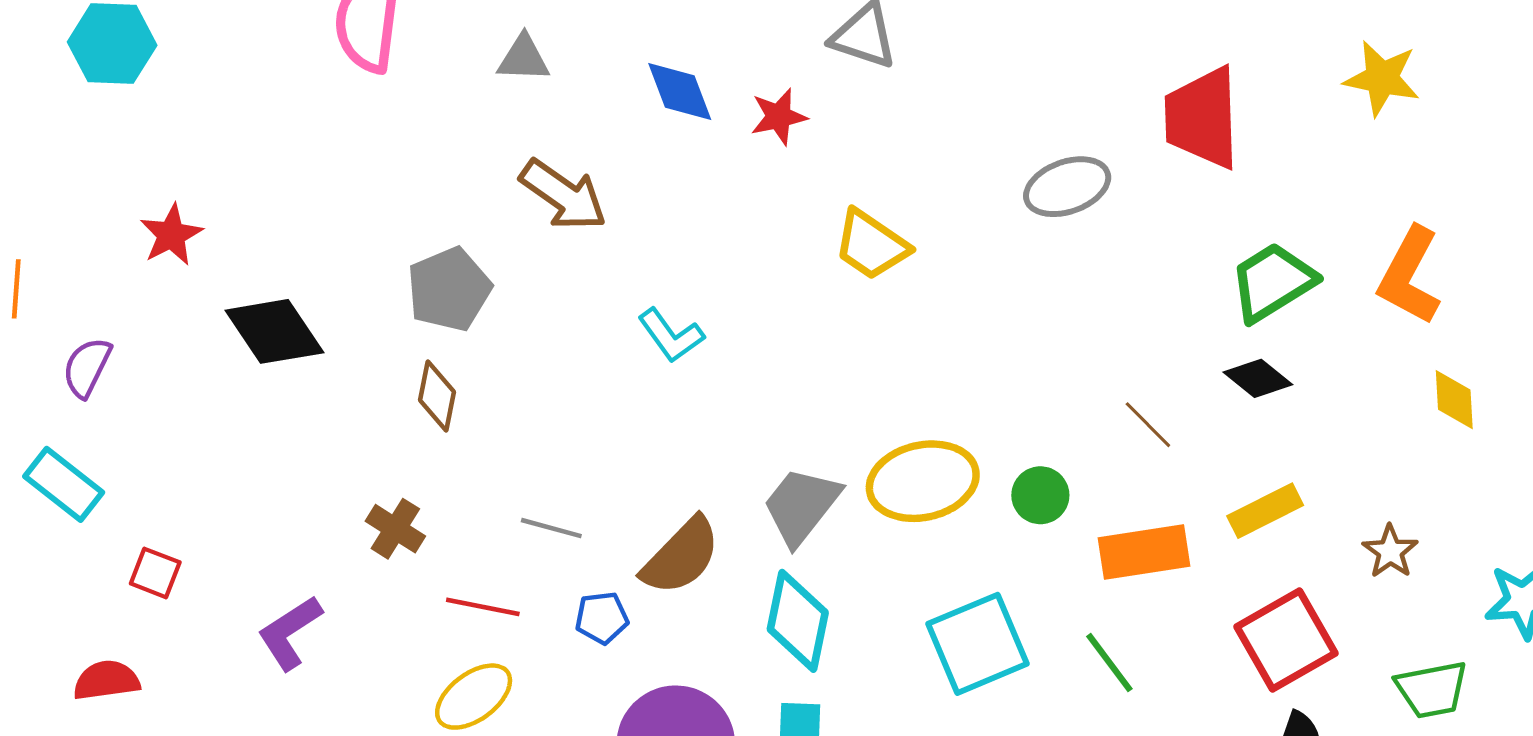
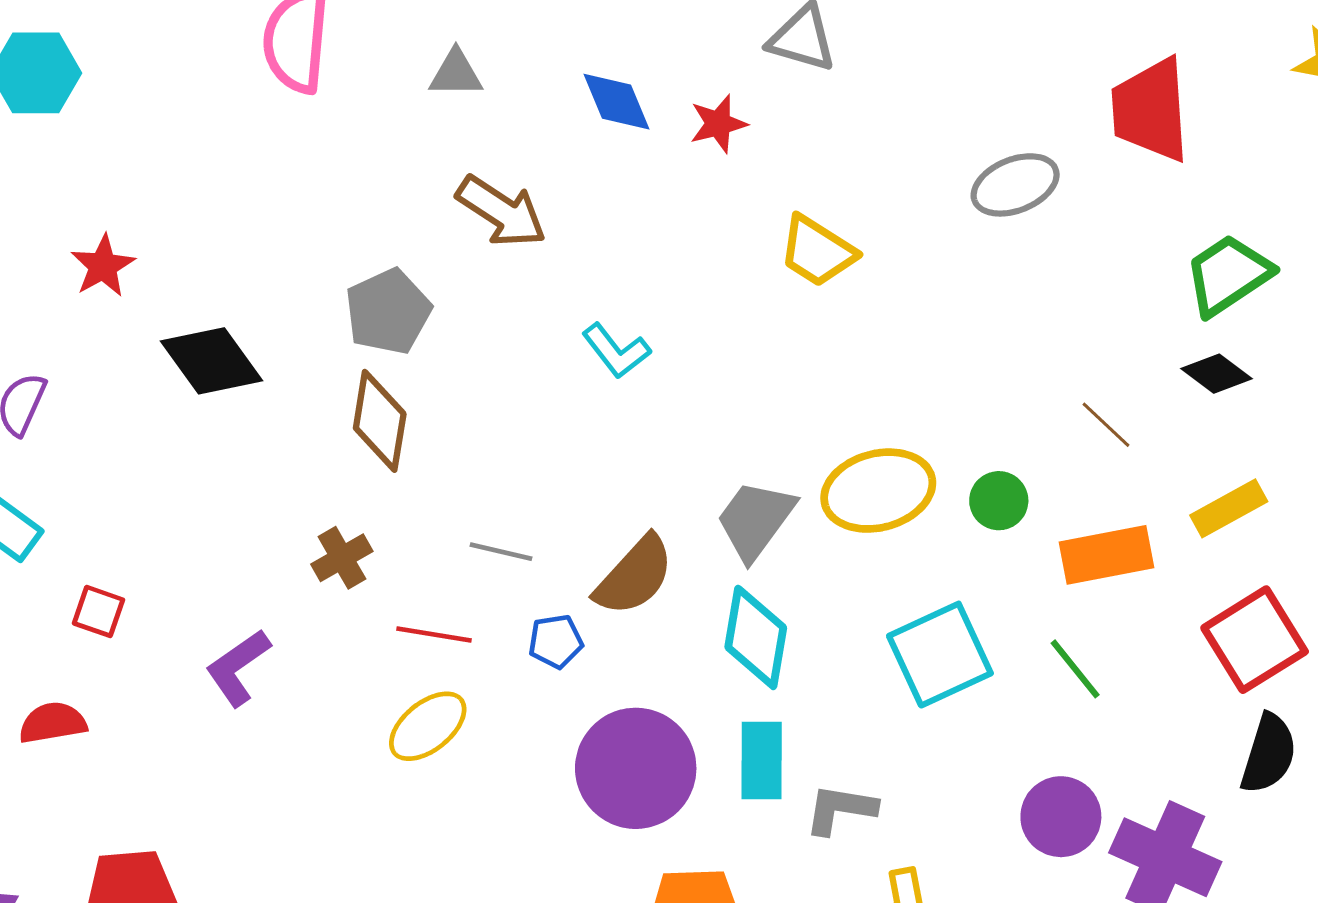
brown diamond: (437, 396) -> (380, 421), size x1.4
brown cross: (395, 529) -> (342, 558), turned 30

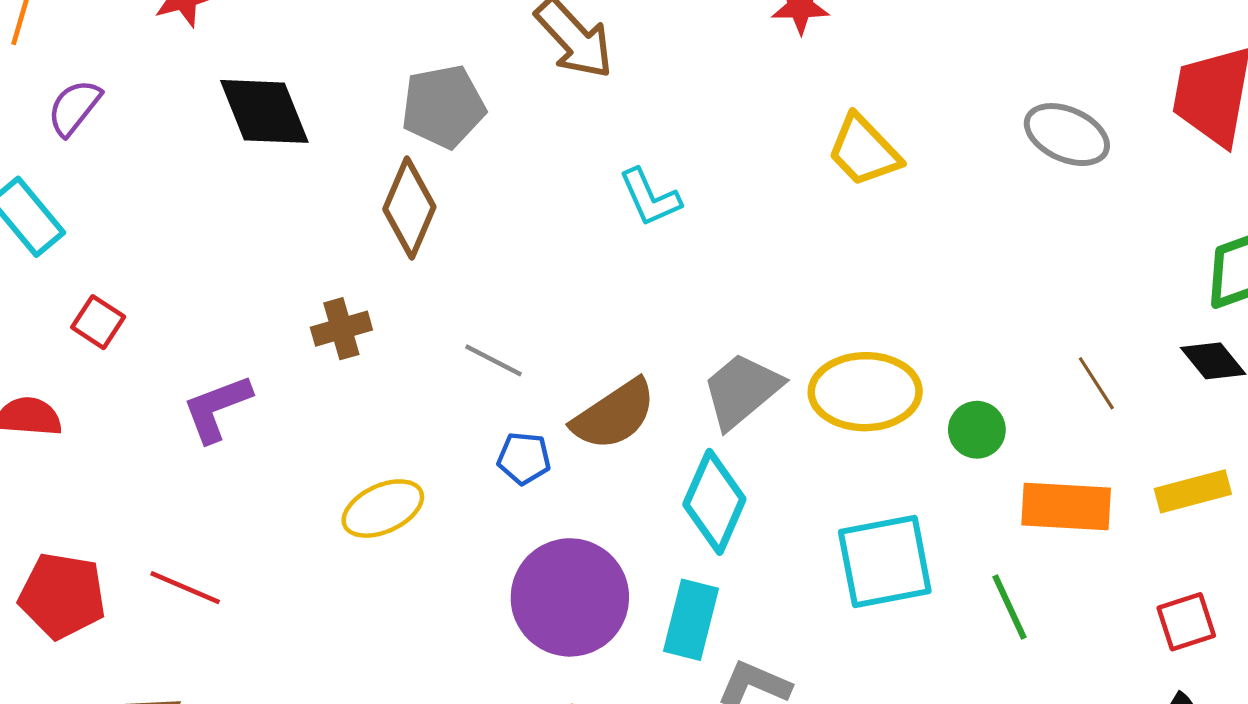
gray ellipse: (1015, 185) -> (1067, 135), turned 32
red line: (434, 634) -> (185, 588), moved
red square: (1255, 640) -> (1186, 622), size x0.6

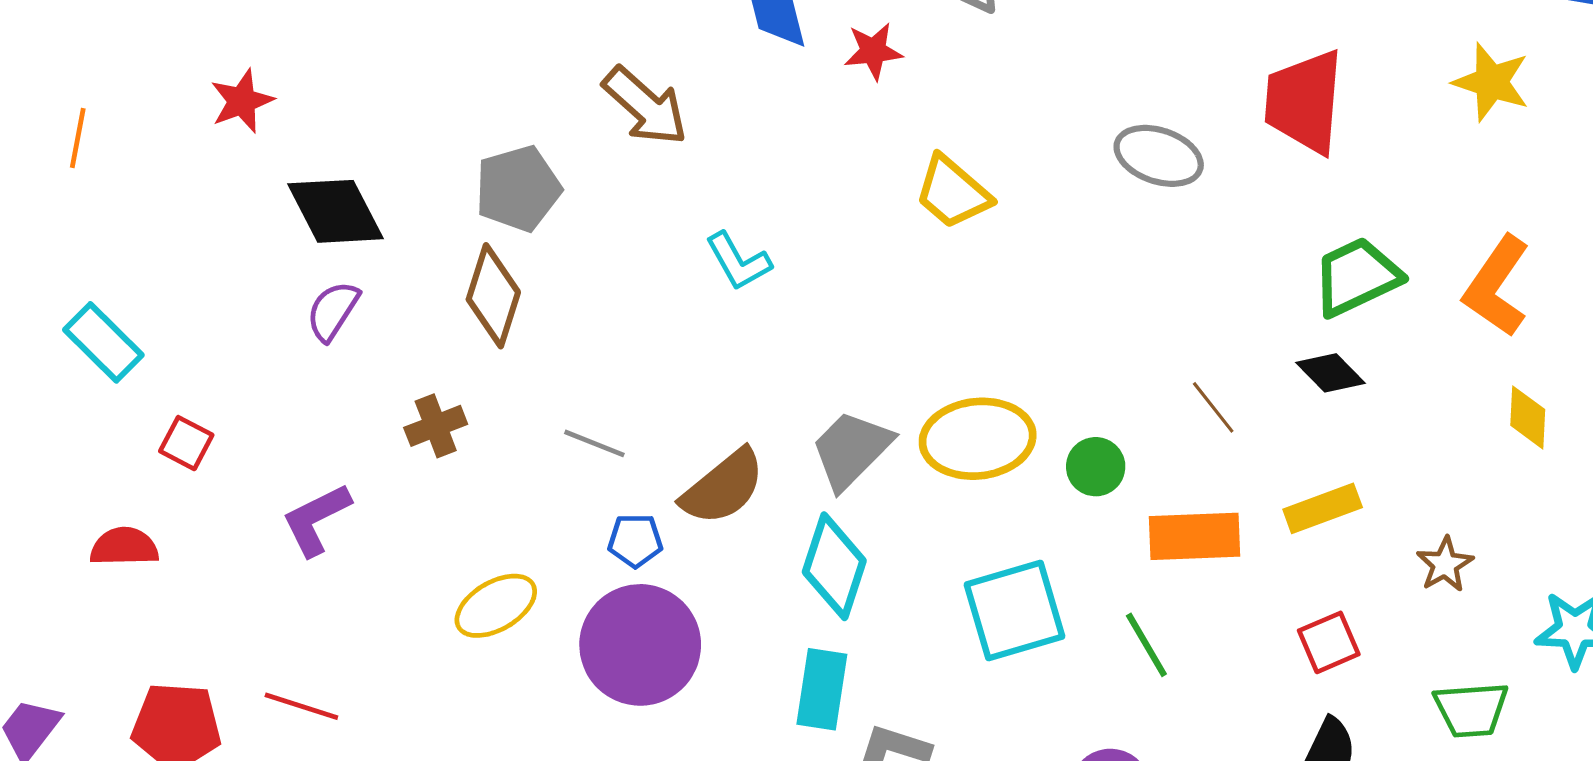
purple semicircle: (74, 108) -> (333, 311), moved
purple circle: (570, 597) -> (640, 645), moved

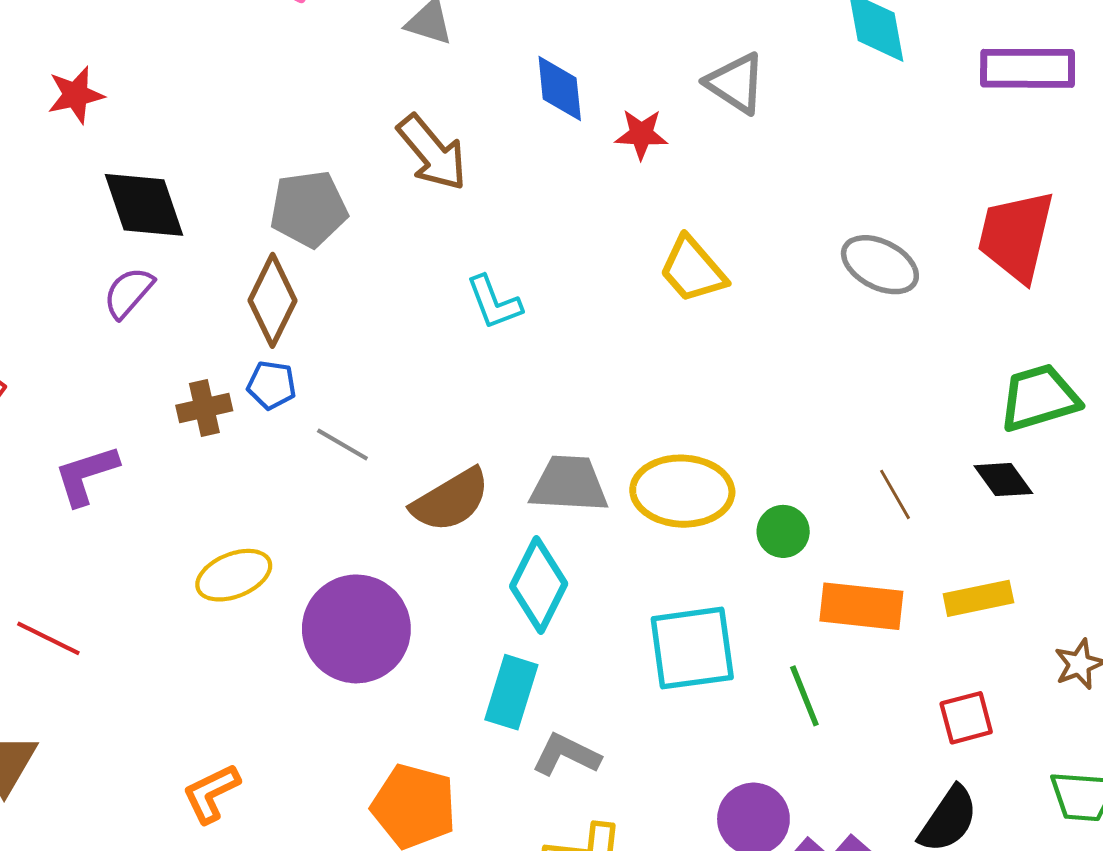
gray trapezoid: (851, 450) -> (569, 484), turned 40
blue pentagon: (635, 540) -> (272, 385), moved

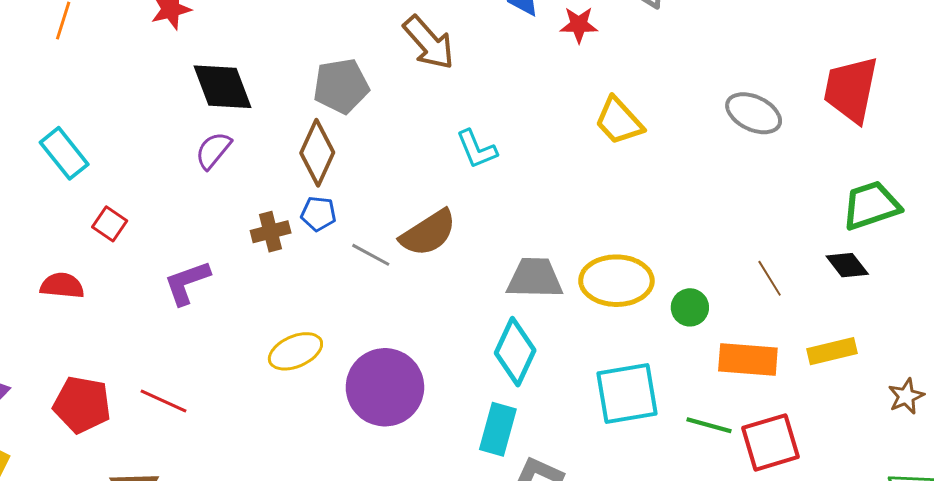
brown semicircle: (451, 500) -> (428, 233), moved
green line: (804, 696) -> (709, 425), turned -51
red square: (966, 718) -> (771, 442), moved, size x1.5

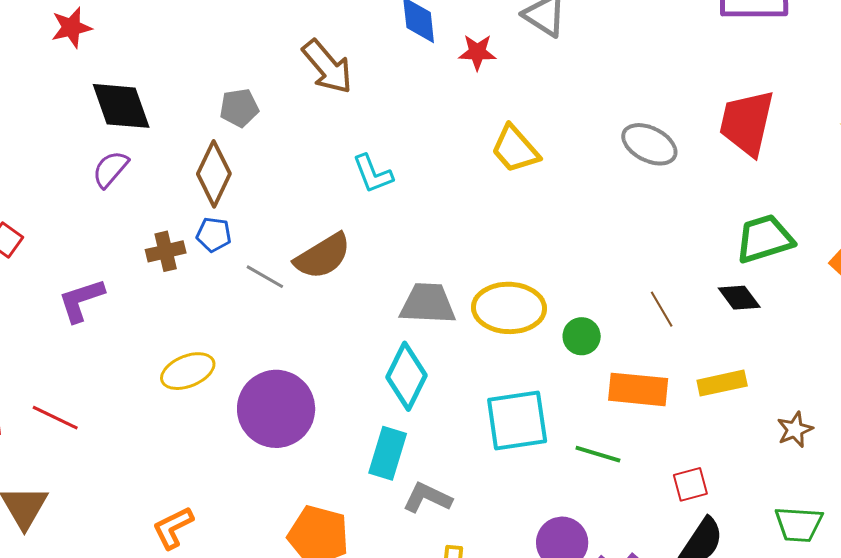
gray pentagon: (341, 86) -> (239, 108), size x0.7
red square: (771, 442) -> (690, 484), moved, size x0.6

